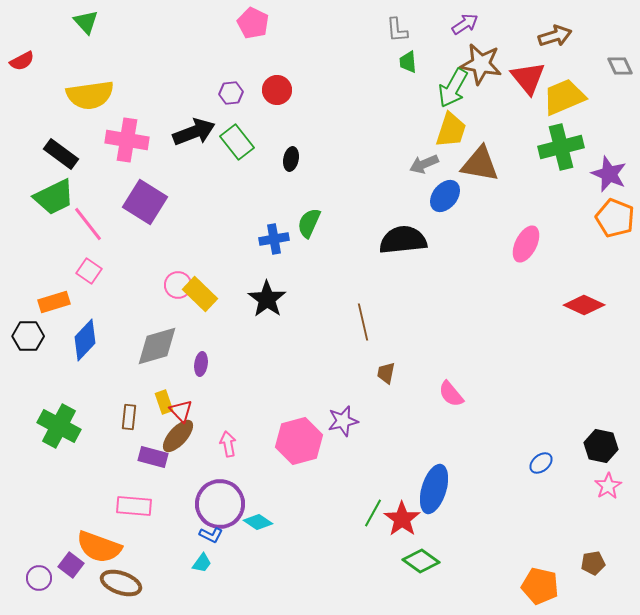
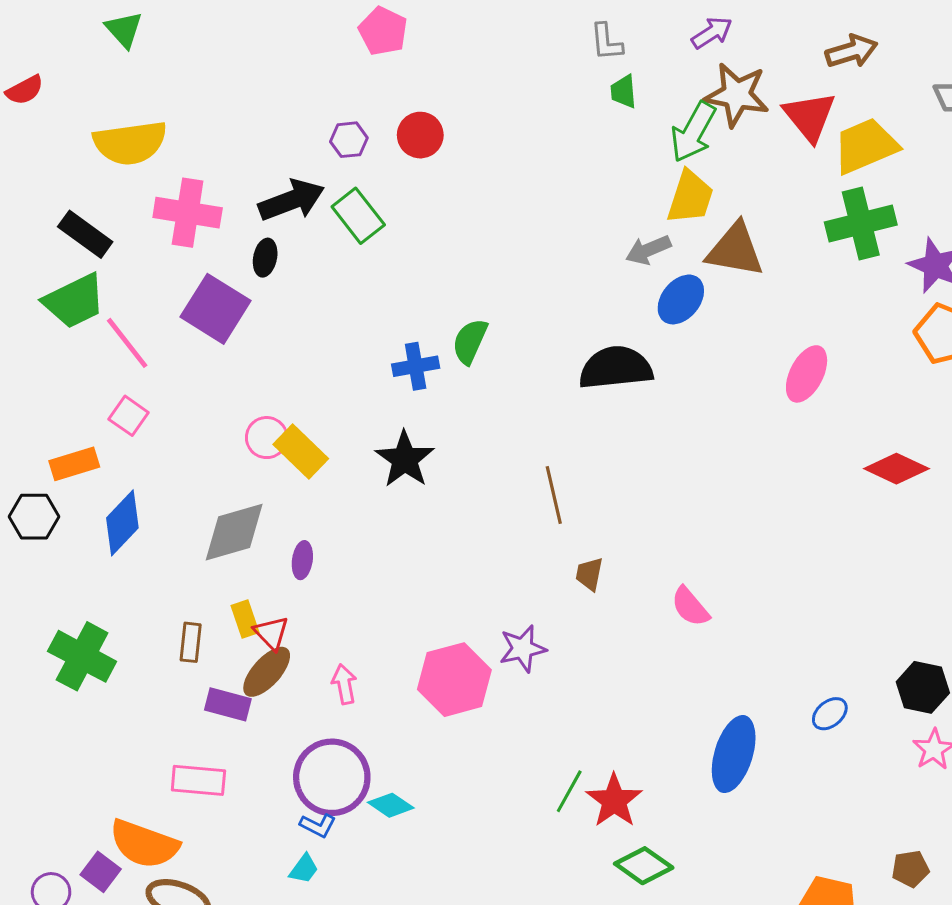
black ellipse: (291, 159) -> (265, 258), moved
blue ellipse: (434, 489) -> (734, 754), moved

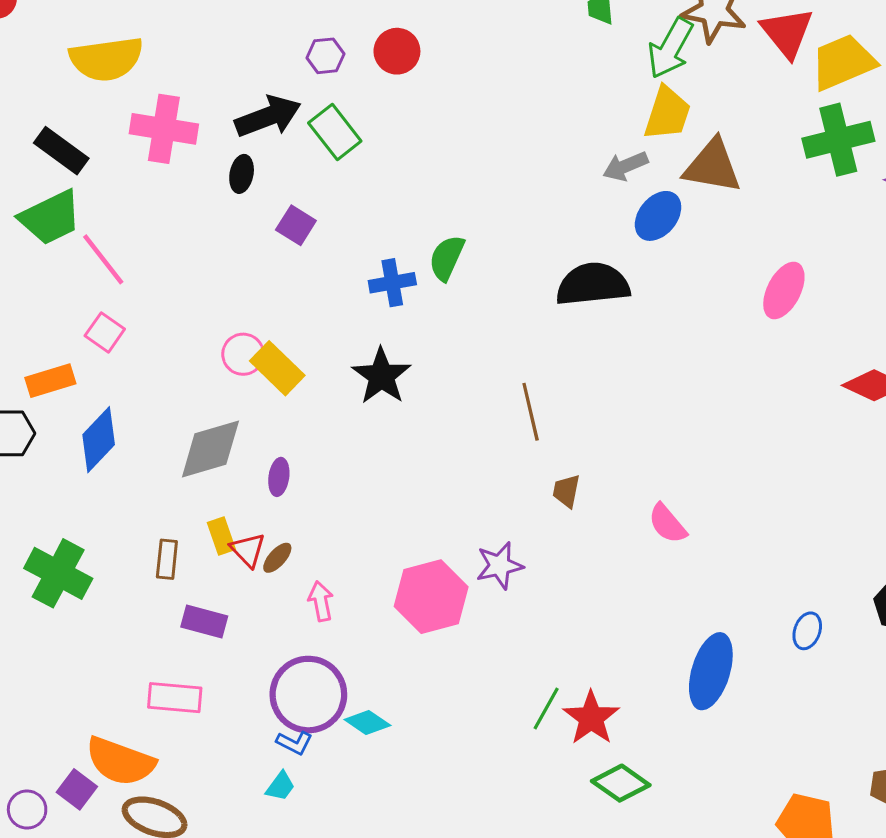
purple square: (215, 309) -> (296, 225), moved, size x0.6
brown ellipse: (267, 672) -> (277, 558), moved, size x0.6
blue ellipse: (830, 714) -> (807, 631), turned -30

